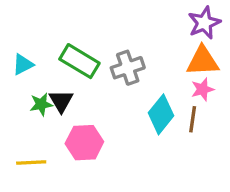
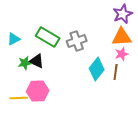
black triangle: (61, 101) -> (37, 61), turned -35
pink hexagon: (84, 143) -> (38, 91), moved

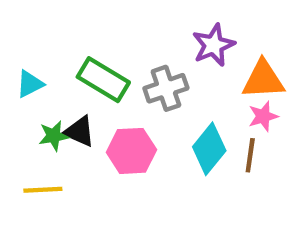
purple star: (123, 14) -> (213, 45), moved
pink hexagon: (38, 91) -> (131, 151), moved
yellow line: (19, 98) -> (43, 190), moved

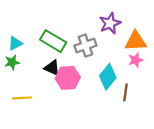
black triangle: (80, 131) -> (52, 68), moved
green star: (54, 136) -> (12, 62), moved
brown line: (250, 155) -> (126, 92), moved

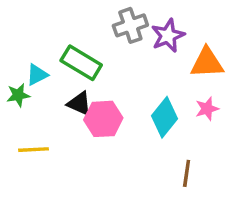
cyan triangle: (15, 43) -> (37, 75), moved
gray cross: (85, 46) -> (130, 25), moved
pink star: (136, 60) -> (207, 109), moved
brown line: (126, 92) -> (187, 173), moved

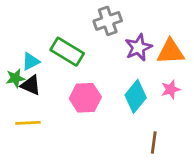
purple star: (168, 36) -> (138, 47), moved
black triangle: (79, 104) -> (31, 85), moved

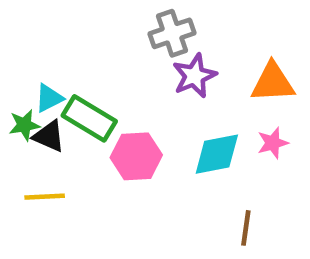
purple star: (138, 47) -> (194, 76), moved
green rectangle: (67, 52) -> (89, 118), moved
cyan diamond: (136, 96) -> (217, 154), turned 40

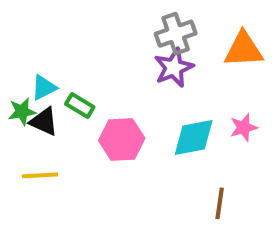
gray cross: (172, 33) -> (176, 34), moved
orange triangle: (273, 83) -> (244, 50), moved
green rectangle: (89, 118) -> (80, 106), size x0.6

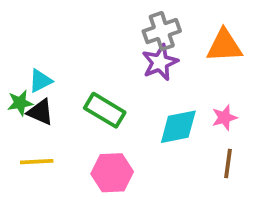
green rectangle: (80, 106) -> (105, 110), moved, size x1.5
pink hexagon: (122, 139) -> (112, 173), moved
brown line: (220, 203) -> (228, 164), moved

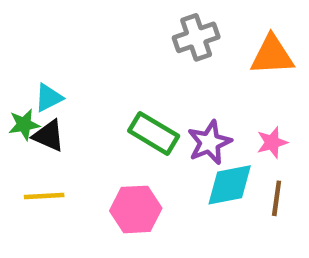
purple star: (160, 62) -> (210, 142), moved
green rectangle: (105, 110) -> (154, 133), moved
cyan diamond: (178, 127) -> (230, 185), moved

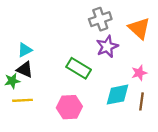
orange triangle: (272, 55) -> (139, 28), turned 45
green star: (24, 125) -> (12, 81), moved
purple star: (210, 142) -> (107, 47), moved

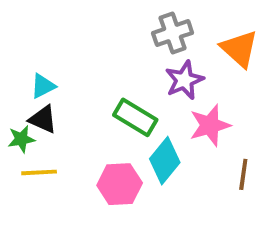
pink star: (139, 73) -> (210, 125), moved, size x1.5
cyan diamond: (117, 95) -> (165, 161), moved, turned -40

